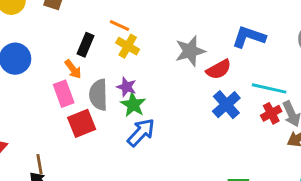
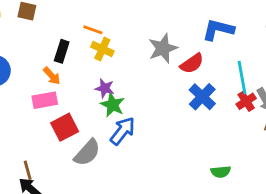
cyan line: (269, 88) -> (242, 78), turned 72
pink rectangle: (64, 94) -> (45, 100), turned -75
gray semicircle: (98, 95) -> (87, 153), moved, turned -132

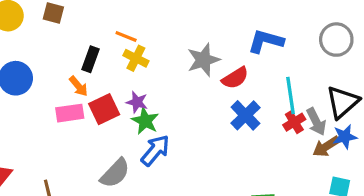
red square: (65, 127) -> (104, 109), moved

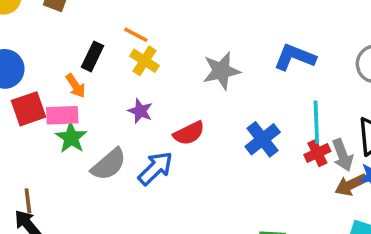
red semicircle: (235, 78) -> (189, 133), moved
red square: (104, 109) -> (28, 109), moved
green star: (145, 121) -> (71, 138), moved
gray semicircle: (115, 173) -> (109, 164), moved

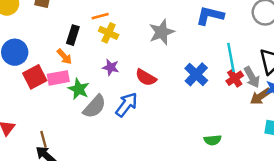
orange line: (136, 35) -> (100, 16), turned -35
red semicircle: (189, 133) -> (146, 77), turned 65
green star: (71, 138) -> (79, 89), moved

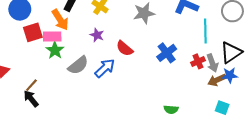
orange arrow: (64, 57) -> (60, 20), size x1.5
cyan line: (231, 57) -> (205, 31), moved
green star: (79, 89) -> (55, 50), moved
brown line: (43, 139) -> (31, 85), turned 48

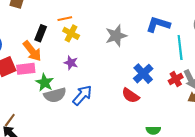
red semicircle: (125, 48) -> (130, 96), moved
green star: (55, 50) -> (45, 83), moved
gray semicircle: (78, 65) -> (55, 95), turned 30

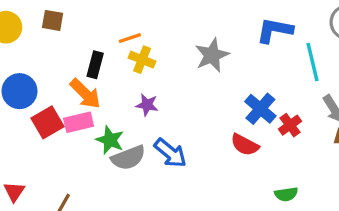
red cross: (176, 79) -> (290, 125), moved
blue arrow: (82, 95) -> (170, 153), turned 95

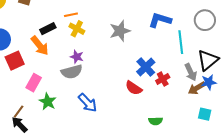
black rectangle: (95, 65) -> (48, 29), turned 42
pink rectangle: (79, 122) -> (34, 83), moved, turned -54
green star: (110, 140) -> (48, 102), moved
blue arrow: (170, 153) -> (88, 103), moved
gray semicircle: (128, 158) -> (72, 72), moved

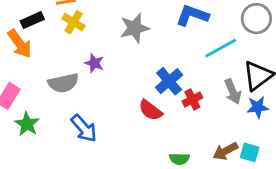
cyan line: (181, 42) -> (221, 48), turned 65
purple star: (77, 57) -> (94, 63), moved
brown arrow: (197, 88) -> (225, 151), moved

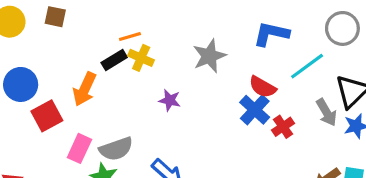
black rectangle: (32, 20) -> (114, 60), moved
orange arrow: (20, 44) -> (85, 89), turned 68
gray semicircle: (63, 83) -> (116, 149), moved
red semicircle: (150, 110) -> (263, 87), moved

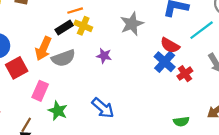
gray semicircle: (116, 149) -> (63, 58), moved

